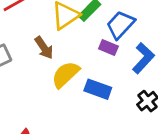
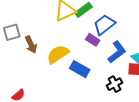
brown arrow: (44, 48) -> (31, 45), moved

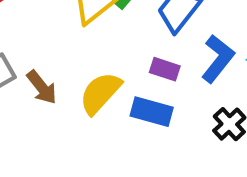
purple rectangle: (93, 40) -> (165, 69), moved

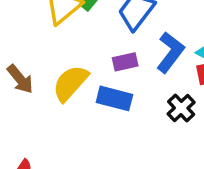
purple rectangle: (165, 69) -> (125, 62), turned -30

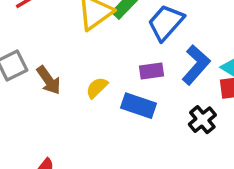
yellow semicircle: (70, 83) -> (97, 88), size x0.6

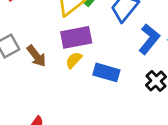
purple rectangle: (151, 71) -> (76, 37), moved, size x1.6

